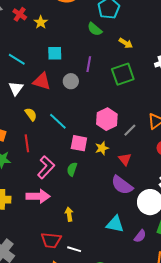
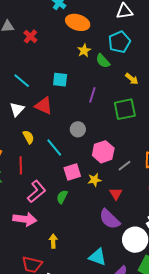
yellow star: (41, 22) -> (84, 50), moved
gray circle: (71, 81) -> (78, 129), moved
pink square: (79, 143) -> (72, 172), turned -36

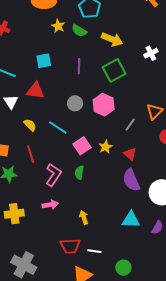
yellow arrow: (132, 79) -> (112, 39), size x1.5
pink hexagon: (103, 152) -> (104, 105), moved
pink arrow: (25, 219) -> (50, 205), size x0.7
purple semicircle: (110, 219) -> (131, 180), turned 40

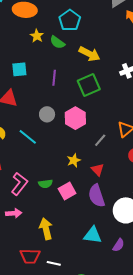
pink square: (82, 146) -> (67, 191), moved
green semicircle: (79, 172) -> (45, 184), turned -112
yellow arrow: (84, 217) -> (46, 229), size x1.5

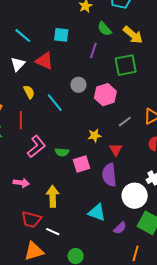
green semicircle: (57, 42) -> (104, 29), moved
pink arrow: (14, 213) -> (21, 183), moved

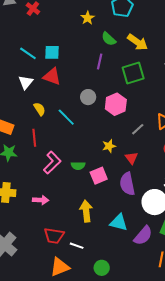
cyan square: (61, 35) -> (52, 52), moved
yellow arrow: (53, 196) -> (86, 211), moved
purple semicircle: (120, 228) -> (143, 236), size x1.5

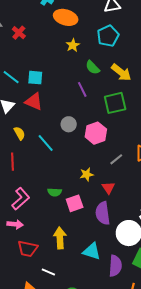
purple line: (100, 62) -> (82, 89), turned -42
pink L-shape: (52, 163) -> (21, 199), moved
red trapezoid: (54, 236) -> (28, 249), moved
purple semicircle: (143, 236) -> (115, 266), turned -40

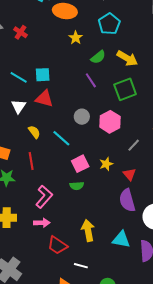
green semicircle: (93, 67) -> (98, 57), turned -77
pink square: (75, 203) -> (80, 164), moved
red trapezoid: (28, 249) -> (57, 245), turned 30

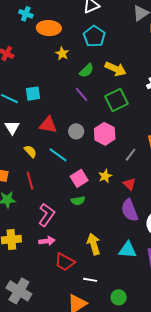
red triangle: (44, 99) -> (48, 125), moved

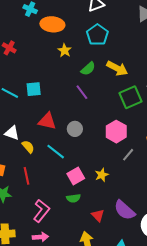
green square: (116, 100) -> (131, 97), moved
white triangle: (12, 127) -> (12, 133), moved, turned -42
pink hexagon: (105, 134) -> (116, 132), moved
red triangle: (129, 184) -> (98, 215), moved
purple semicircle: (130, 210) -> (125, 210), turned -30

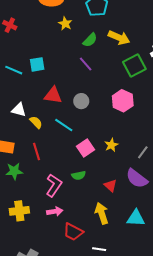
gray line: (128, 155) -> (143, 152), moved
green semicircle: (73, 198) -> (79, 175), moved

